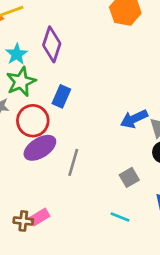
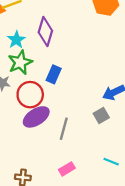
gray square: (129, 177) -> (101, 115), moved
pink rectangle: (40, 217) -> (67, 169), moved
cyan line: (120, 217) -> (111, 162), moved

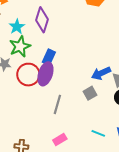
purple ellipse: (36, 117) -> (45, 74), moved, turned -40

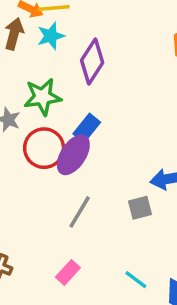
cyan star: (17, 27) -> (51, 36), moved
pink rectangle: (60, 139) -> (68, 272), turned -32

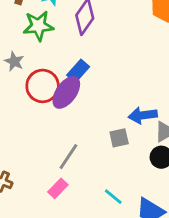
green star: (42, 97) -> (38, 26), moved
gray line: (80, 212) -> (68, 157), moved

